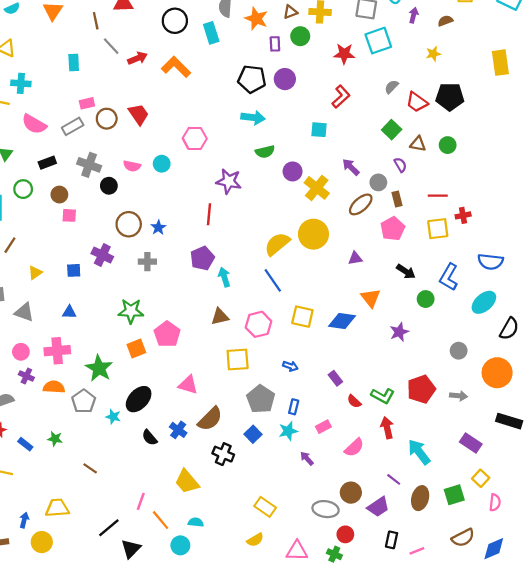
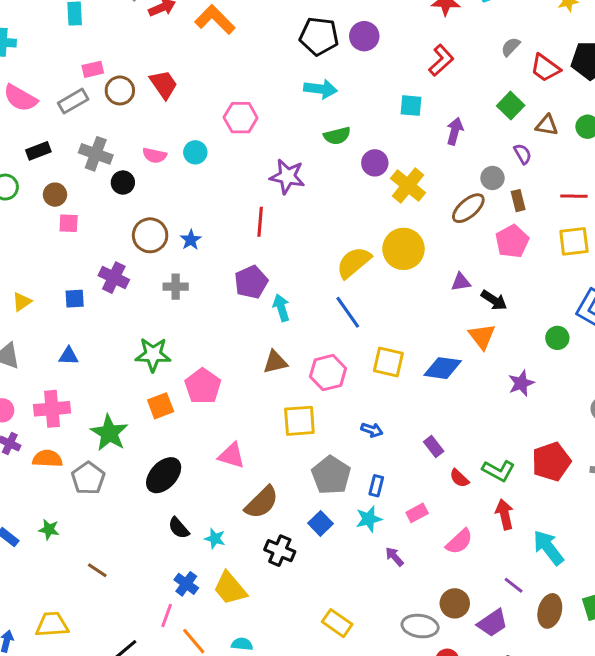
purple arrow: (351, 167) -> (455, 131), moved, turned 60
black arrow: (406, 272) -> (494, 300), moved
cyan star: (113, 417) -> (215, 539), moved
blue cross: (178, 430) -> (186, 584), moved

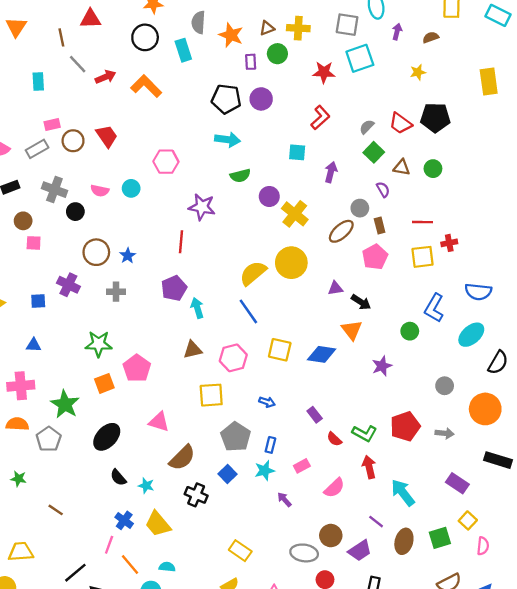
gray semicircle: (511, 47) -> (367, 127), moved

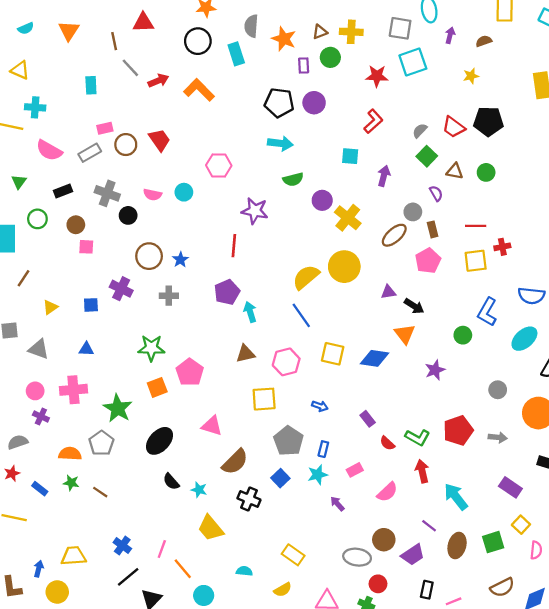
orange semicircle: (17, 424) -> (70, 454), moved
brown line: (56, 510) -> (100, 492), moved
blue cross: (124, 520) -> (122, 546), moved
cyan semicircle: (167, 567) -> (244, 571), moved

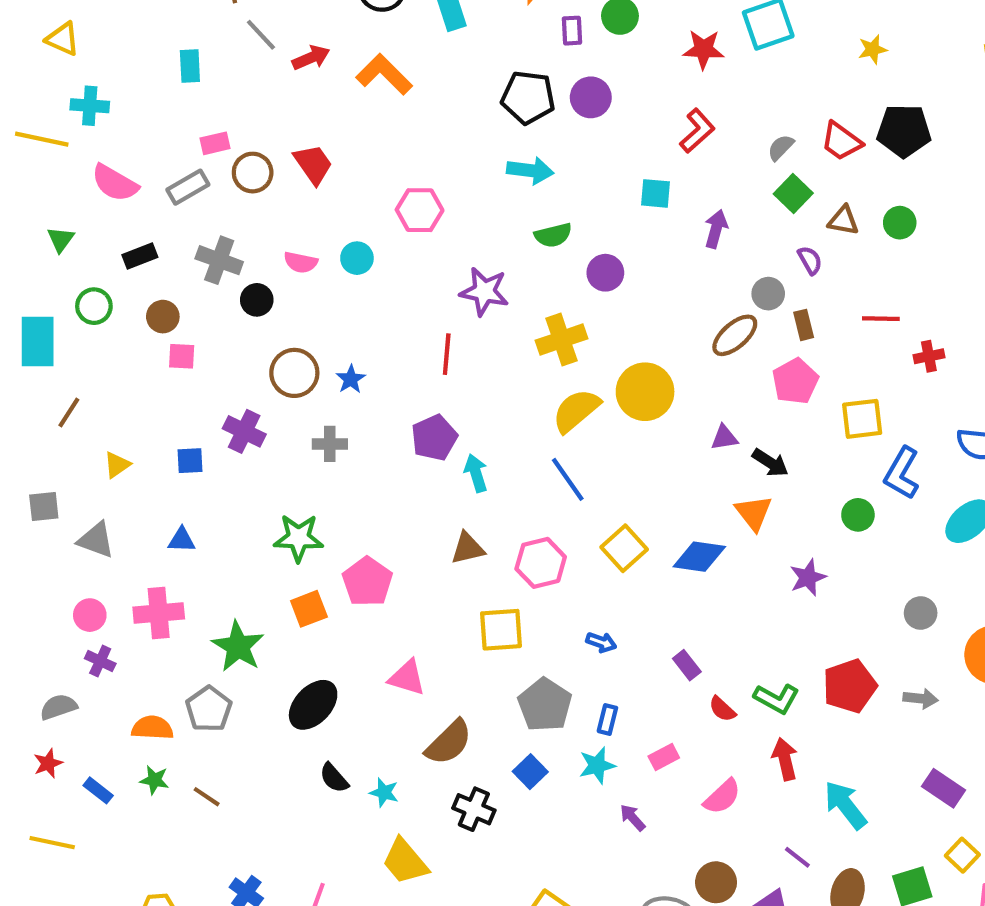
yellow cross: (348, 218) -> (562, 340), moved, turned 32
yellow square: (476, 261) -> (862, 419), moved
yellow square: (333, 354) -> (624, 548), turned 35

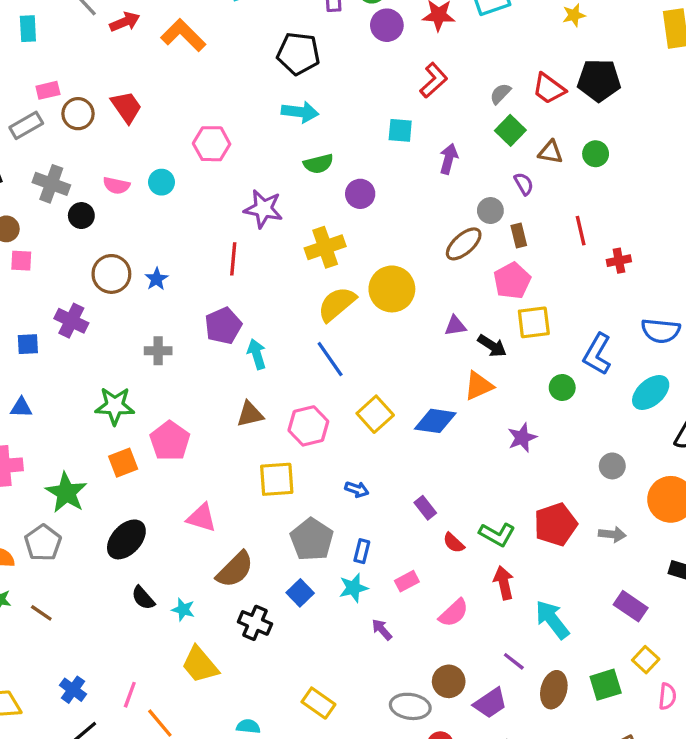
purple circle: (591, 97) -> (387, 25), moved
red line: (881, 319) -> (581, 231), turned 76
yellow square: (862, 419) -> (534, 322), moved
gray cross: (330, 444) -> (158, 351), moved
orange triangle: (754, 513) -> (479, 386), turned 44

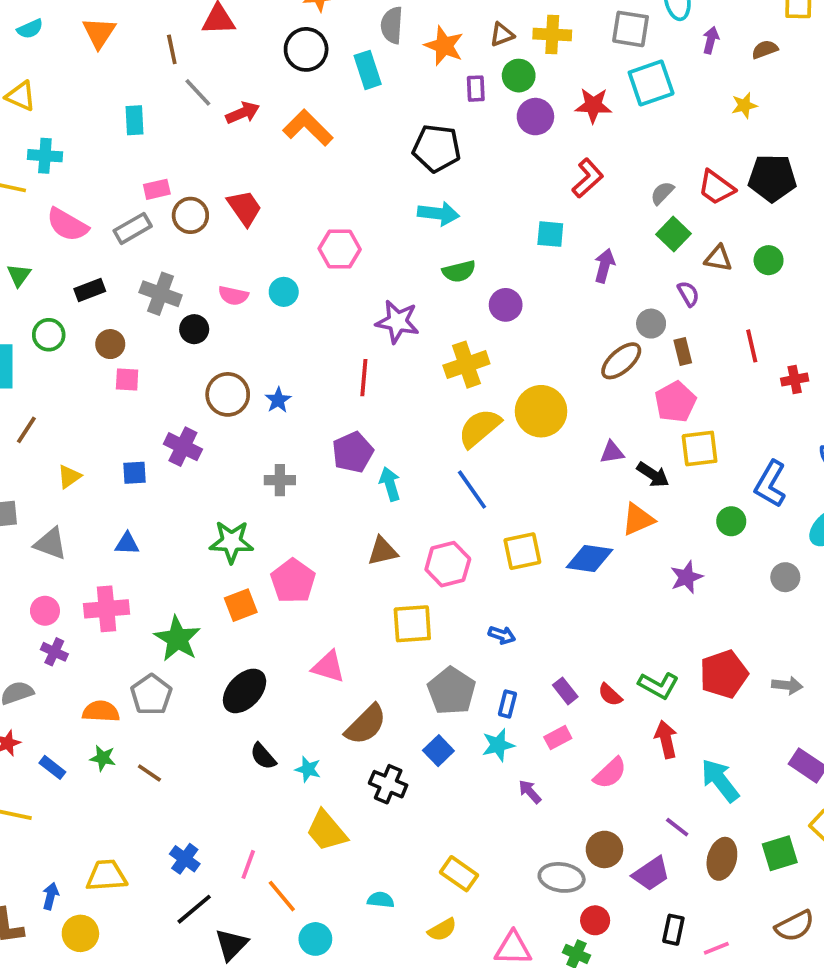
yellow square: (375, 414) -> (522, 551), turned 30
gray circle: (612, 466) -> (785, 577), moved
purple rectangle: (425, 508) -> (565, 691), moved

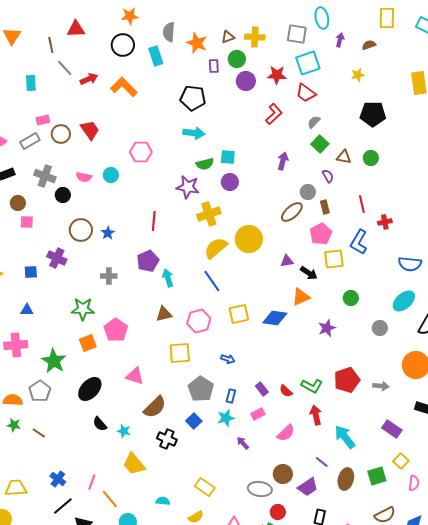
red trapezoid: (716, 187) -> (306, 93), moved
cyan square: (550, 234) -> (228, 157), moved
purple star: (397, 322) -> (188, 187), moved
blue L-shape: (770, 484) -> (359, 242), moved

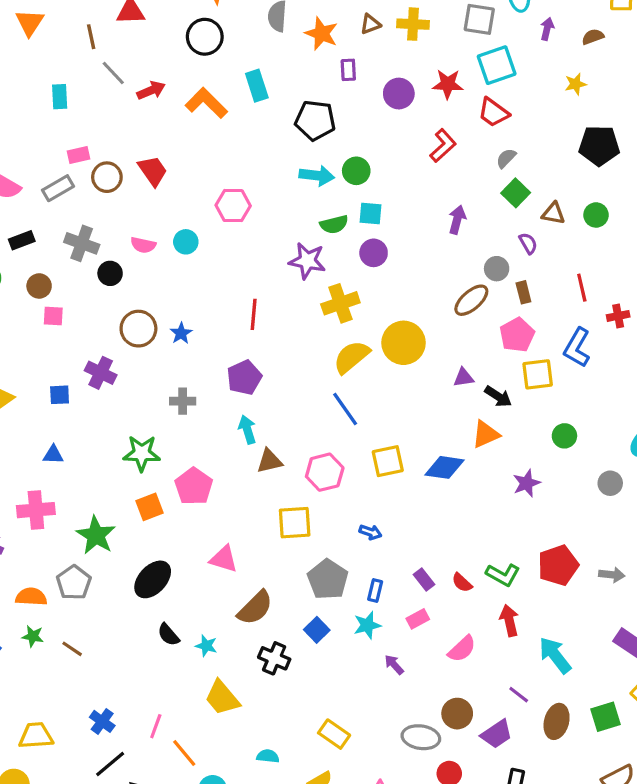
cyan rectangle: (156, 56) -> (257, 86), moved
green circle: (237, 59) -> (356, 171), moved
cyan arrow: (168, 278) -> (247, 430), moved

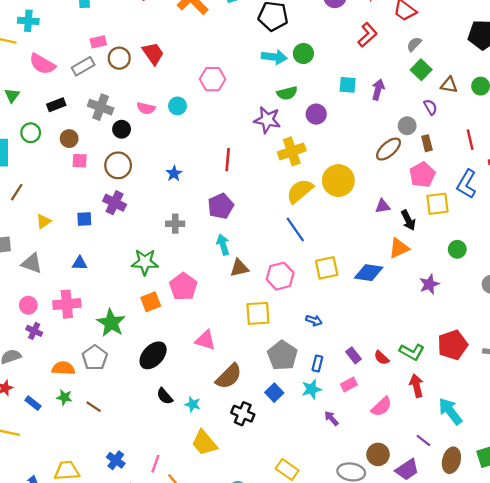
cyan square: (370, 213) -> (348, 85), moved
brown circle: (138, 329) -> (118, 165), moved
black arrow: (498, 396) -> (408, 220), turned 30

